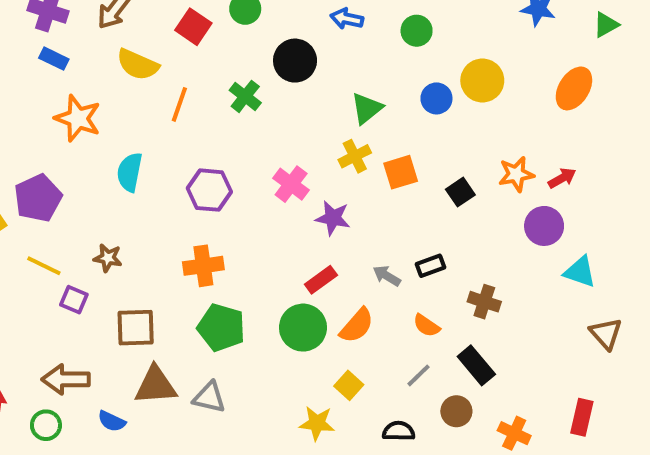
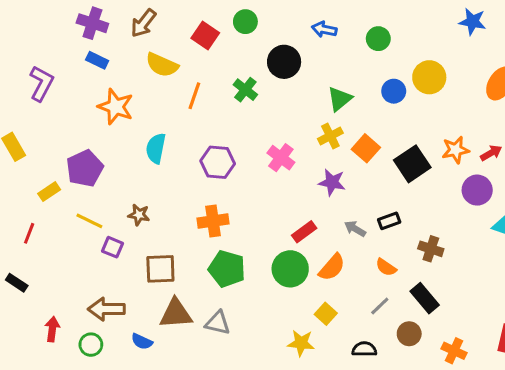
orange square: (401, 172) -> (366, 148), turned -32
black square: (460, 192) -> (412, 164), size x1.6
purple star: (333, 218) -> (332, 182), moved

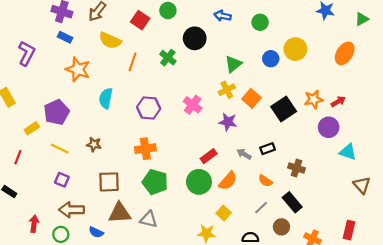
purple square: (113, 247) -> (62, 180), moved

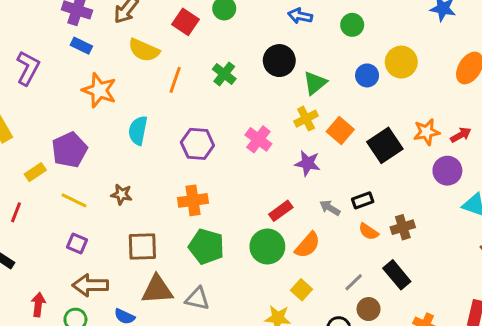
black circle: (195, 38) -> (279, 61), moved
brown cross: (296, 168) -> (403, 227), turned -35
orange semicircle: (265, 181) -> (369, 232), moved
brown circle: (281, 227) -> (369, 309), moved

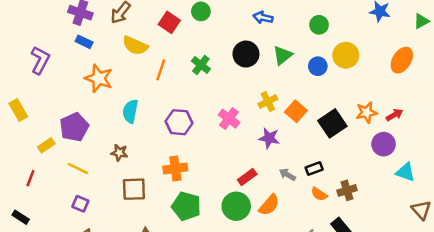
green circle: (352, 25) -> (319, 25), moved
green triangle: (315, 83) -> (282, 55), moved
brown star: (122, 194) -> (119, 153), moved
brown square: (142, 247) -> (134, 189), moved

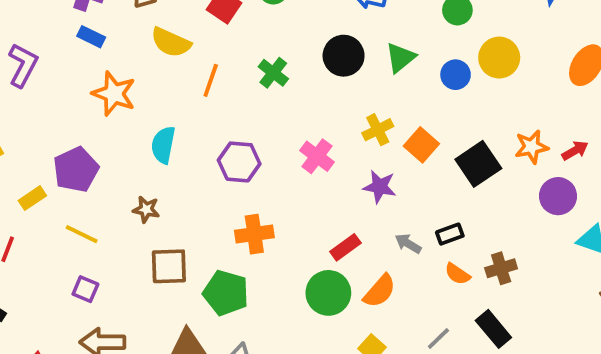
orange cross: (175, 168) -> (254, 234), moved
green pentagon: (186, 206) -> (226, 293), moved

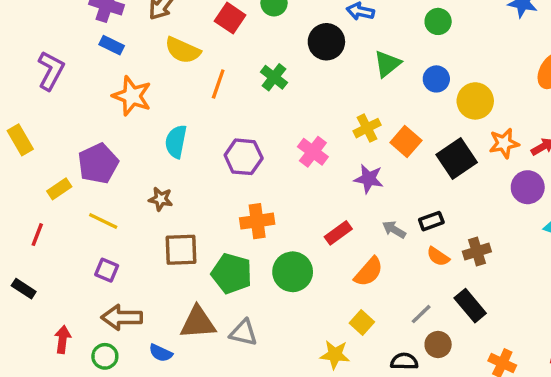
black circle: (344, 56) -> (326, 42), moved
yellow circle: (499, 58) -> (475, 101), moved
green circle: (328, 293) -> (293, 272), moved

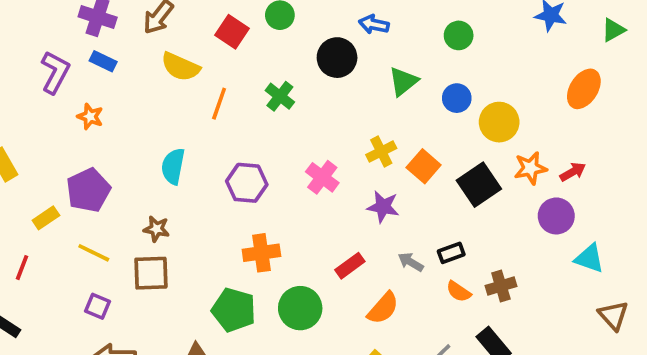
purple L-shape: (51, 71) -> (55, 72), moved
orange star: (132, 96) -> (90, 117), moved, size x0.6
brown square: (181, 250) -> (151, 273), moved

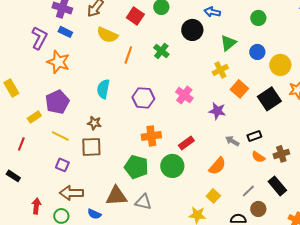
orange star: (90, 117) -> (58, 62), size x1.6
yellow cross: (381, 152) -> (220, 70), moved
red rectangle: (350, 266) -> (186, 143), moved

